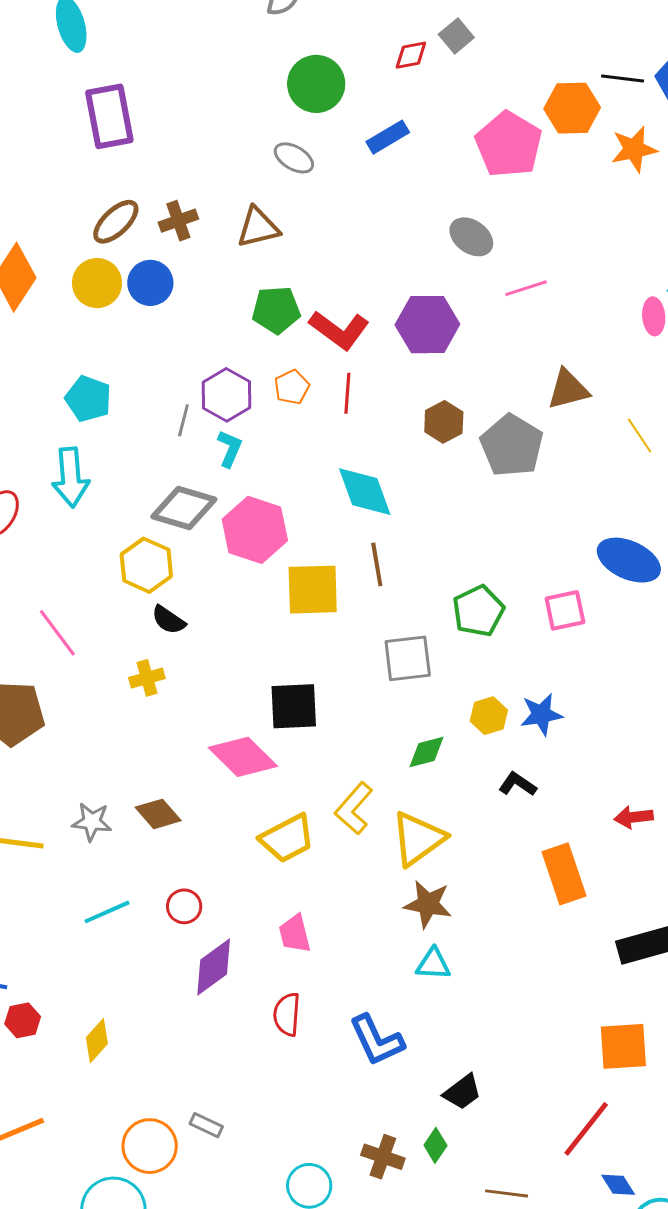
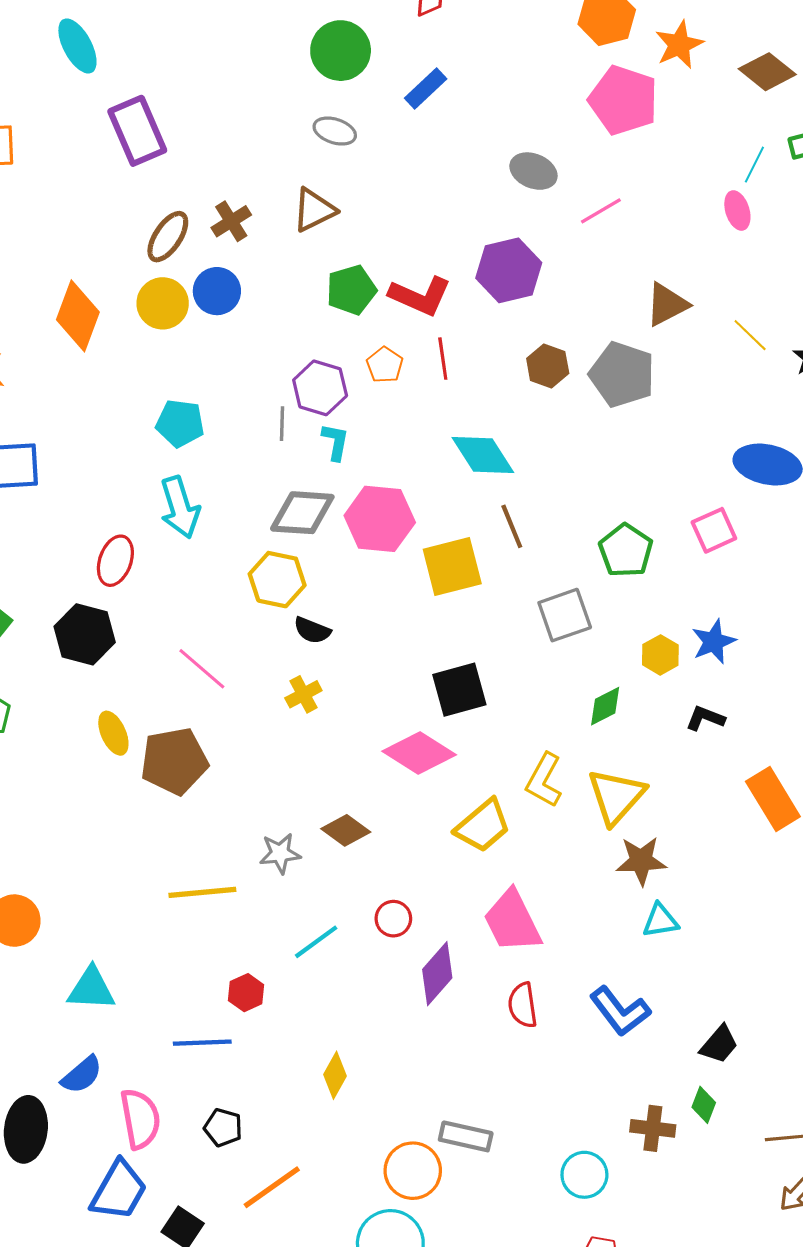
pink pentagon: (509, 144) -> (623, 100), moved
pink trapezoid: (295, 934) -> (512, 921), size x1.6
red hexagon: (23, 1020) -> (246, 993), moved
gray rectangle: (206, 1125) -> (466, 1136), size x1.5

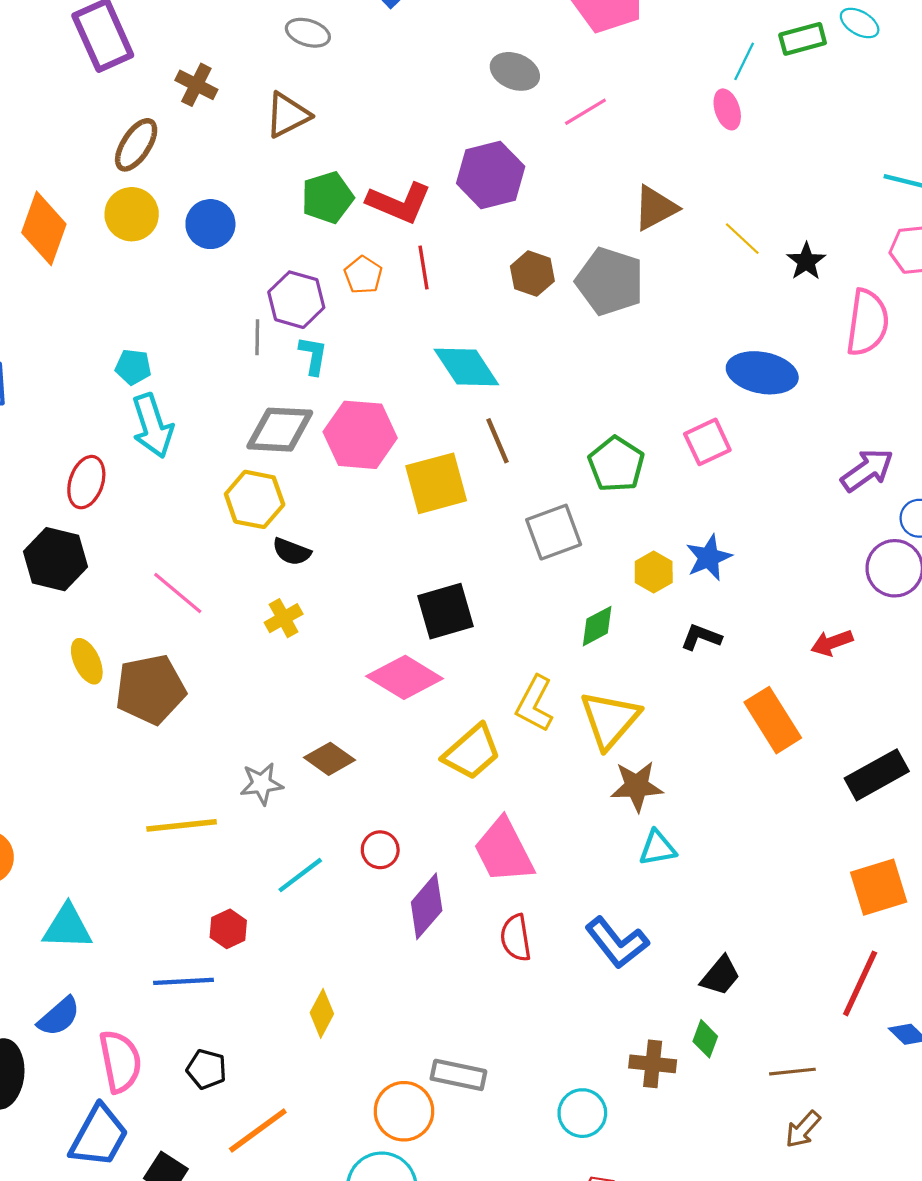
brown cross: (231, 221) -> (196, 85), moved, turned -30
blue circle: (217, 291) -> (210, 224), moved
cyan pentagon: (180, 423) -> (133, 367), moved, size x0.7

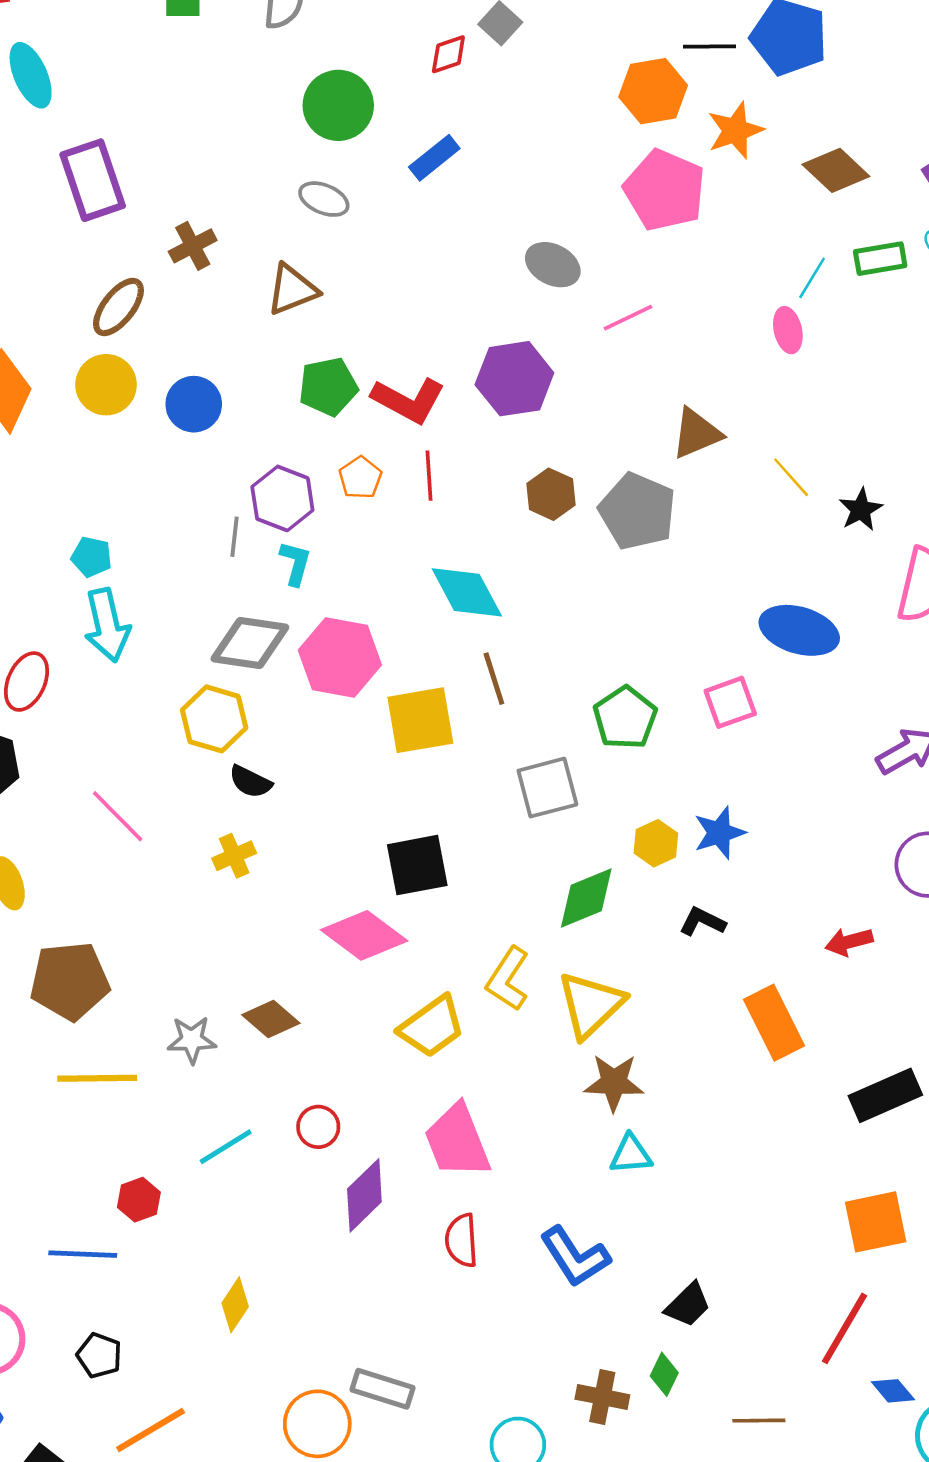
brown cross: (196, 85) -> (193, 246), turned 30
green diamond: (597, 626) -> (586, 898), size x1.4
brown pentagon: (150, 689) -> (70, 981), moved

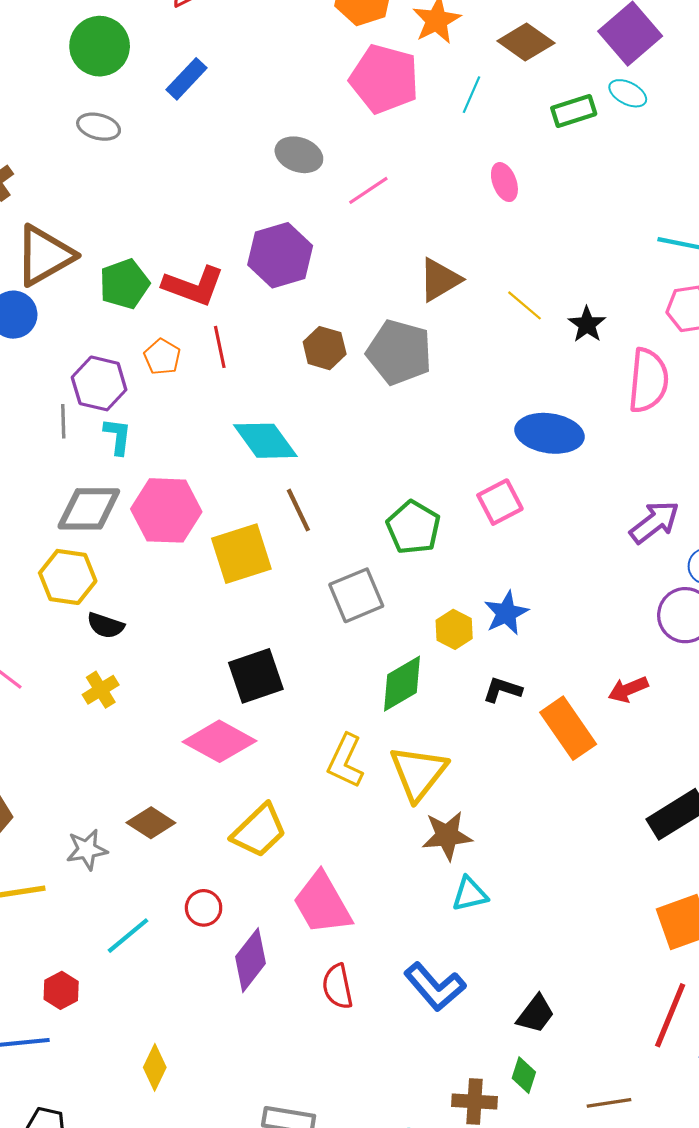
cyan line: (812, 278) -> (472, 95), moved
brown triangle: (292, 290) -> (44, 255), moved, size x1.4
orange rectangle: (774, 1023) -> (568, 728), moved
yellow trapezoid: (432, 1027) -> (259, 831), moved

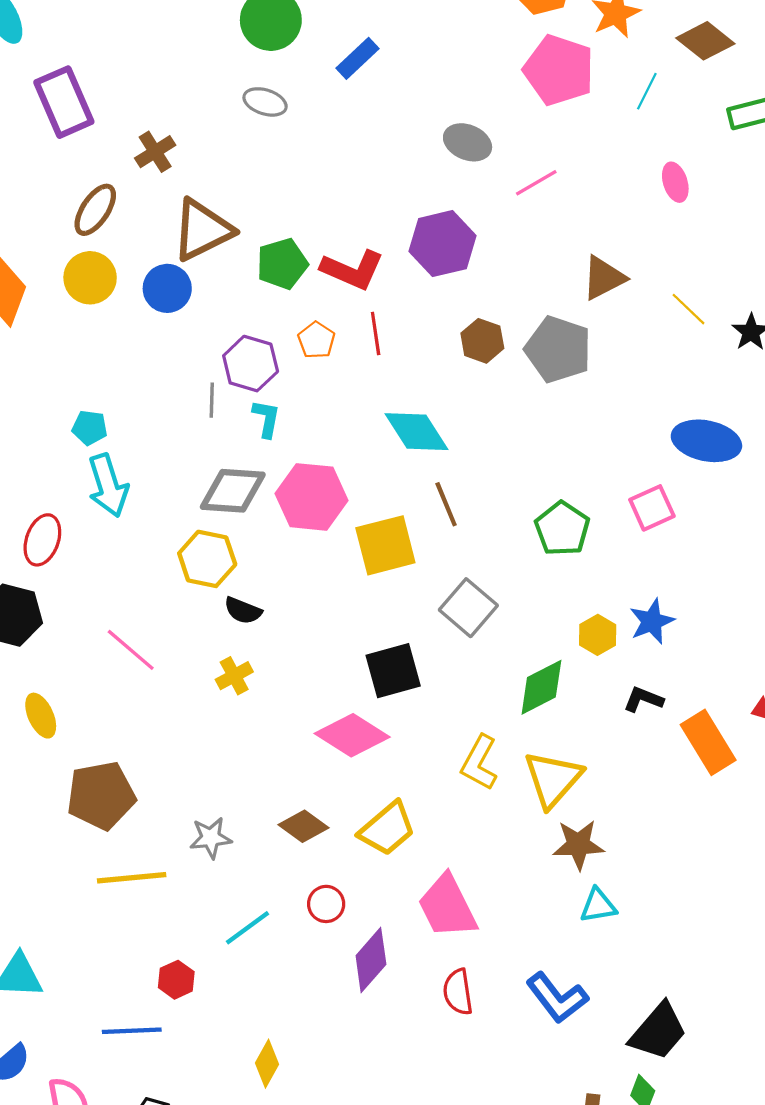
gray square: (356, 595) -> (468, 608), moved, turned -30
brown diamond: (151, 823) -> (303, 826), moved
black trapezoid: (536, 1014) -> (658, 1032), size x1.5

